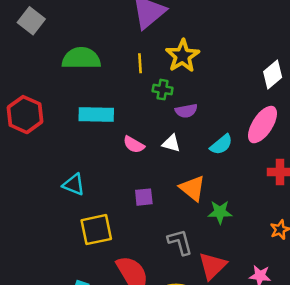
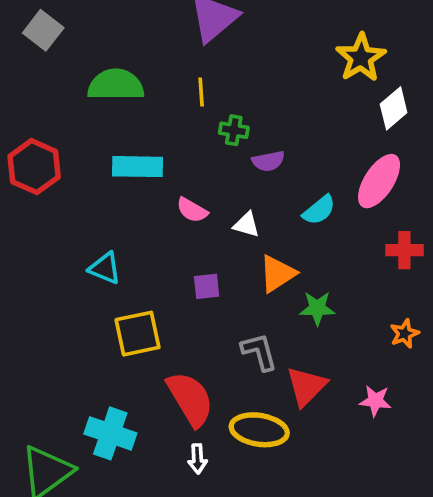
yellow star: (183, 56) -> (361, 58), moved
white triangle: (171, 143) -> (246, 225), moved
orange triangle: (193, 188) -> (277, 274), turned 48

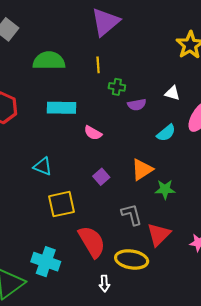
white triangle: (246, 225) -> (172, 93), moved
purple square: (207, 286) -> (101, 177), turned -35
white arrow: (197, 459) -> (104, 284), moved

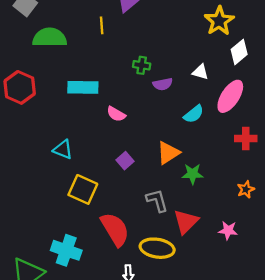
green semicircle: (49, 61) -> (50, 38), moved
yellow line: (98, 65) -> (102, 25), moved
yellow square: (61, 204) -> (83, 189), turned 36

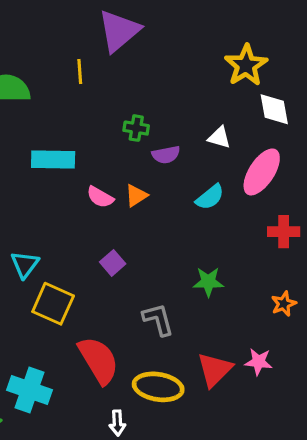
white diamond: (239, 52) -> (274, 109), turned -60
cyan triangle: (63, 149) -> (25, 265), moved, turned 45
orange triangle: (168, 153) -> (136, 195), moved, size x0.7
red triangle: (186, 222) -> (215, 370), moved

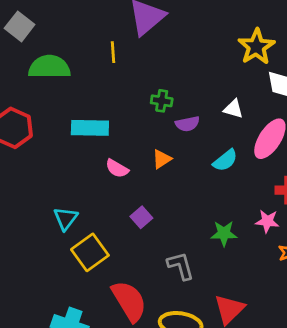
pink semicircle: (100, 197) -> (117, 168), moved
yellow square: (53, 304) -> (90, 252), turned 30
pink star: (259, 362) -> (267, 221), moved

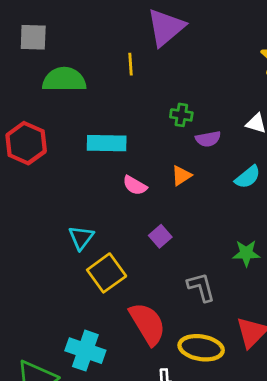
gray square: (20, 26) -> (33, 37), turned -36

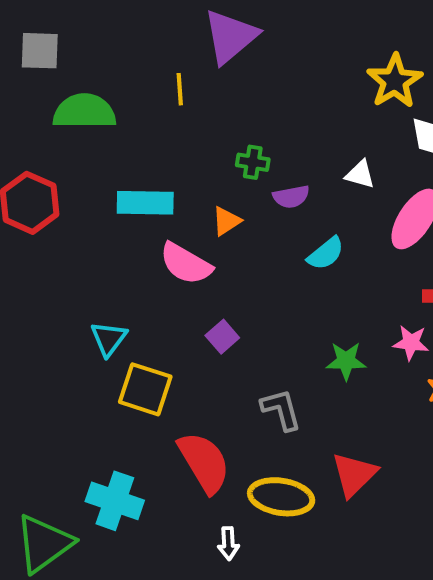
orange triangle: (181, 176) -> (226, 221), moved
cyan semicircle: (248, 177) -> (326, 253), moved
pink semicircle: (135, 185) -> (186, 264), size x1.5
yellow square: (107, 273) -> (145, 389), turned -36

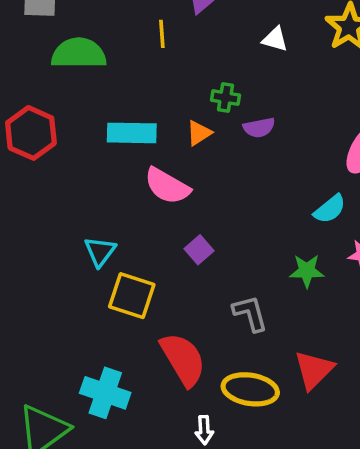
white triangle: (360, 174) -> (275, 39), moved
orange triangle: (226, 221) -> (199, 133), moved
cyan semicircle: (326, 253) -> (330, 209), moved

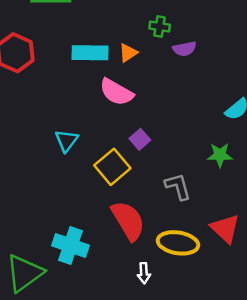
orange triangle: (199, 133) -> (128, 53), moved
yellow square: (132, 296) -> (112, 167), moved, turned 32
red triangle: (314, 370) -> (225, 228), turned -32

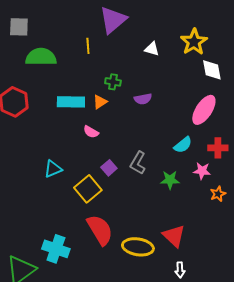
green cross: (160, 27) -> (113, 82), moved
pink semicircle: (116, 92) -> (91, 132), size x0.6
cyan triangle: (66, 141) -> (53, 169), turned 30
gray L-shape: (178, 187) -> (138, 163), moved, turned -135
white arrow: (144, 273) -> (180, 270), moved

